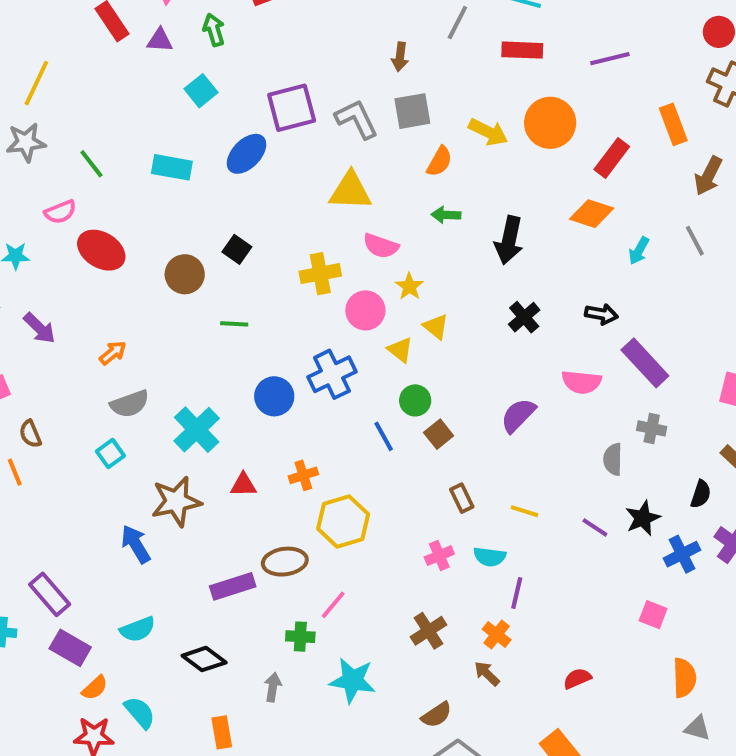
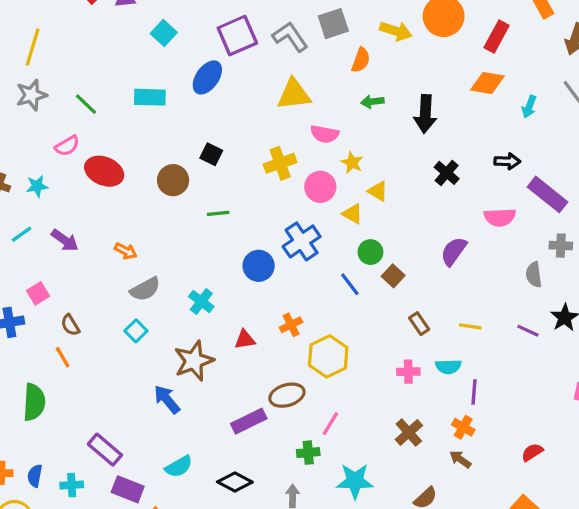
orange arrow: (113, 353) -> (126, 251), turned 75
cyan cross: (197, 430) -> (201, 302), size x0.7
pink cross: (439, 556) -> (408, 372), turned 30

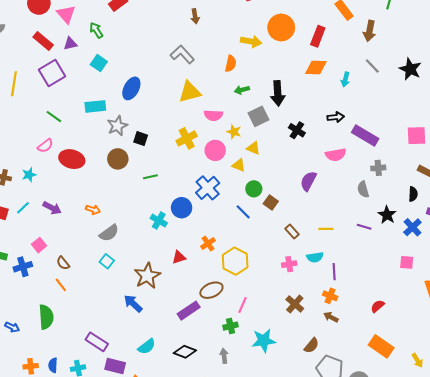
gray square: (333, 24) -> (259, 116), moved
purple square: (237, 36) -> (52, 73), moved
gray star: (31, 95) -> (117, 126), moved
cyan cross: (201, 302) -> (159, 221), moved

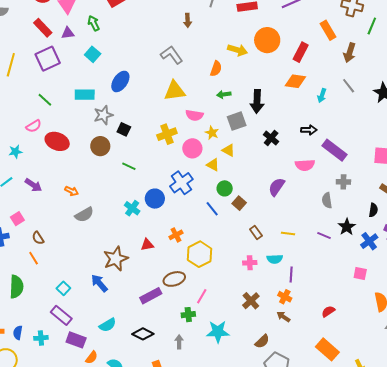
green line: (150, 177) -> (129, 166), turned 32
cyan square: (107, 261) -> (63, 288), moved

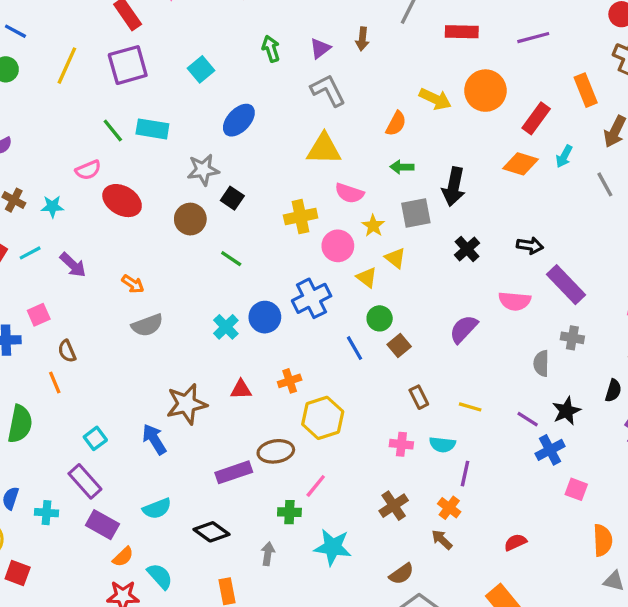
green arrow: (94, 23) -> (271, 49), moved
purple triangle: (68, 33) -> (320, 48), moved, turned -40
cyan rectangle: (85, 95) -> (152, 129), moved
cyan arrow: (322, 96) -> (564, 156), moved
blue cross: (369, 241) -> (550, 450), moved

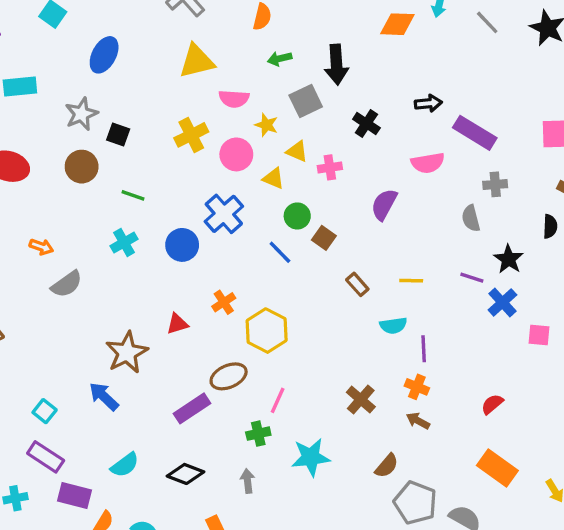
cyan cross: (226, 327) -> (124, 242), moved, turned 30
pink cross: (401, 444) -> (330, 167), moved

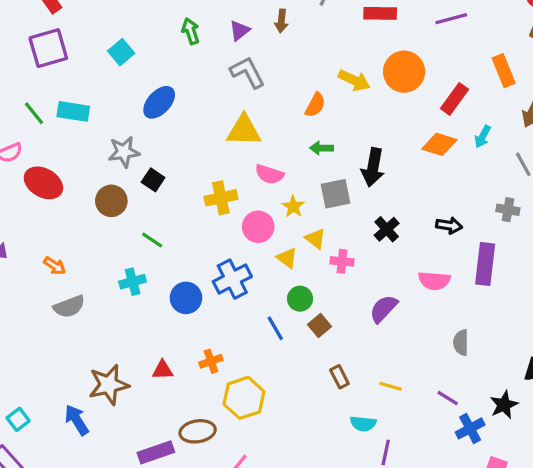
purple rectangle: (475, 133) -> (485, 264), turned 51
gray cross: (495, 184) -> (508, 210), moved
black star: (509, 259) -> (504, 405), moved

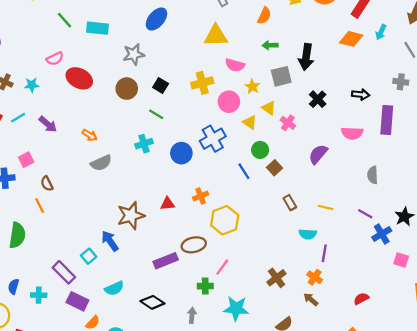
green line: (34, 113) -> (64, 20), moved
black square: (153, 180) -> (161, 85), moved
pink cross: (342, 261) -> (288, 123), turned 32
cyan square: (18, 419) -> (89, 256), moved

